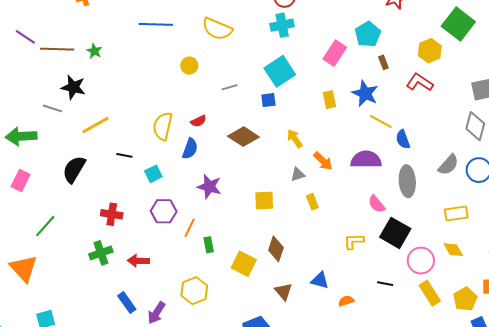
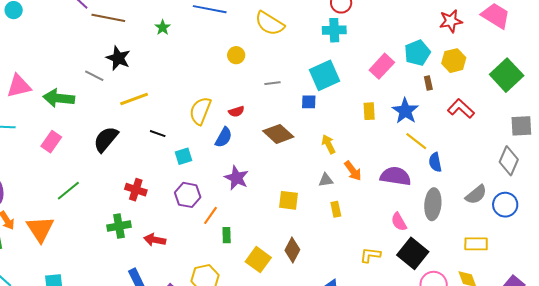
green square: (458, 24) -> (507, 75), moved
green star: (94, 51) -> (163, 27), moved
yellow hexagon: (430, 51) -> (454, 61), moved

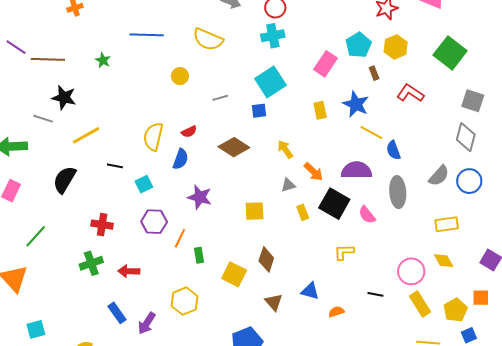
gray square: (521, 126) -> (473, 101), turned 30
black square: (413, 253) -> (334, 204), moved

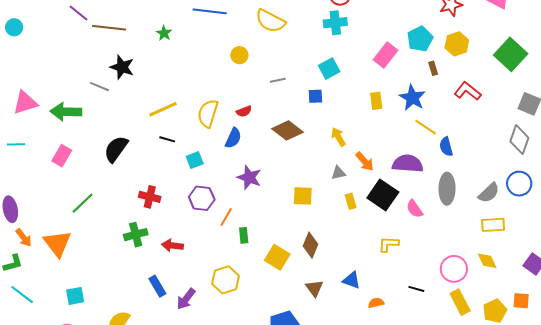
cyan square: (270, 82) -> (329, 69), size x0.7
yellow line: (86, 135) -> (163, 109), moved
gray semicircle: (439, 176) -> (489, 193), moved

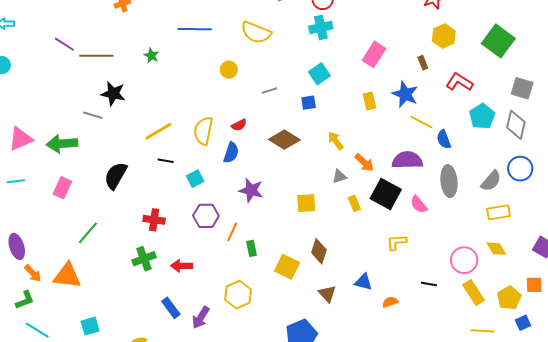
cyan pentagon: (420, 39) -> (482, 116), moved
orange triangle: (57, 243) -> (67, 276), turned -40

